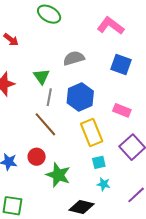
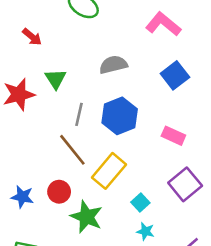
blue square: (121, 64) -> (175, 75), turned 30
green triangle: (41, 76) -> (56, 79), moved
yellow rectangle: (92, 133) -> (109, 171), moved, turned 60
cyan square: (99, 162) -> (140, 203), turned -32

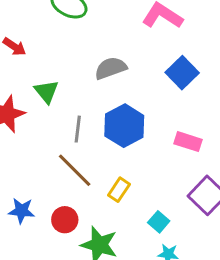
yellow rectangle: (109, 171) -> (119, 190), size x0.6
blue star: (22, 197) -> (21, 211), moved

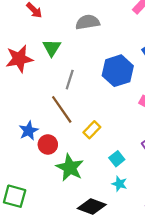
gray semicircle: (111, 68) -> (88, 22), moved
blue hexagon: (124, 126) -> (118, 71), moved
blue star: (21, 211) -> (29, 131), moved, turned 30

